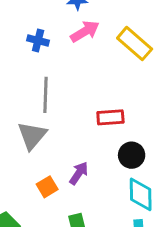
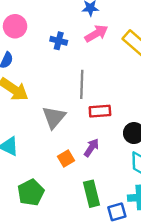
gray line: (46, 95) -> (82, 84), moved
red rectangle: (110, 117) -> (100, 111), moved

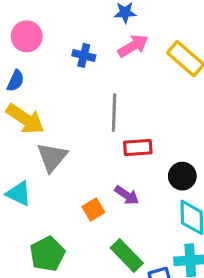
gray triangle: (54, 117) -> (52, 157), moved
purple arrow: (91, 148) -> (127, 195), turned 90
green rectangle: (91, 194) -> (127, 256), turned -30

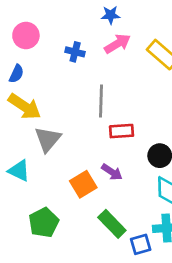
orange square: (93, 209) -> (83, 184), size x1.4

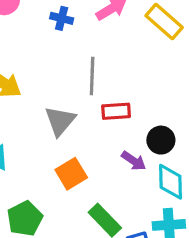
gray triangle: (48, 139) -> (60, 121), moved
purple arrow: (112, 172) -> (134, 161), moved

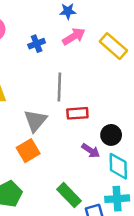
blue cross: (62, 18) -> (37, 44), turned -35
orange square: (71, 174) -> (28, 151), moved

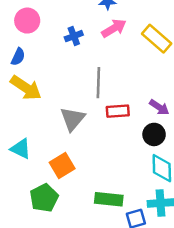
orange square: (28, 151) -> (62, 166), moved
purple arrow: (91, 151) -> (159, 107), moved
green rectangle: (69, 195) -> (109, 199), turned -40

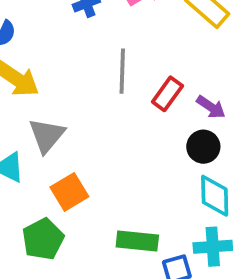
red rectangle: (118, 111) -> (167, 94), moved, turned -50
gray triangle: (72, 119) -> (47, 135), moved

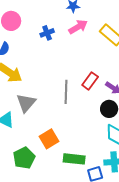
gray line: (122, 71) -> (66, 92), moved
orange square: (69, 192) -> (49, 139), moved

